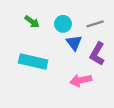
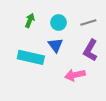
green arrow: (32, 22) -> (30, 20), turned -104
blue triangle: (74, 43) -> (55, 45), moved

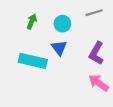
gray line: (88, 23) -> (94, 13), moved
pink arrow: (75, 75) -> (99, 83), moved, turned 48

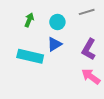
blue triangle: (59, 48) -> (54, 44), turned 35

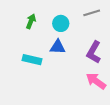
blue triangle: (54, 44) -> (58, 47), turned 35
cyan rectangle: (30, 56) -> (32, 60), size x0.7

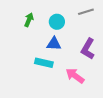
cyan rectangle: (32, 60) -> (44, 63), moved
pink arrow: (96, 81) -> (75, 76), moved

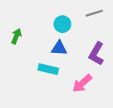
green arrow: (29, 20) -> (16, 36), moved
pink arrow: (75, 76) -> (82, 83), turned -78

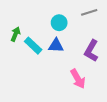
cyan rectangle: (48, 69) -> (33, 46), moved, turned 30
pink arrow: (82, 83) -> (78, 79), turned -78

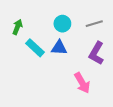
gray line: (89, 12) -> (94, 24), moved
green arrow: (15, 34) -> (17, 27), moved

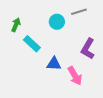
gray line: (94, 24) -> (79, 12), moved
blue triangle: (59, 48) -> (54, 64), moved

